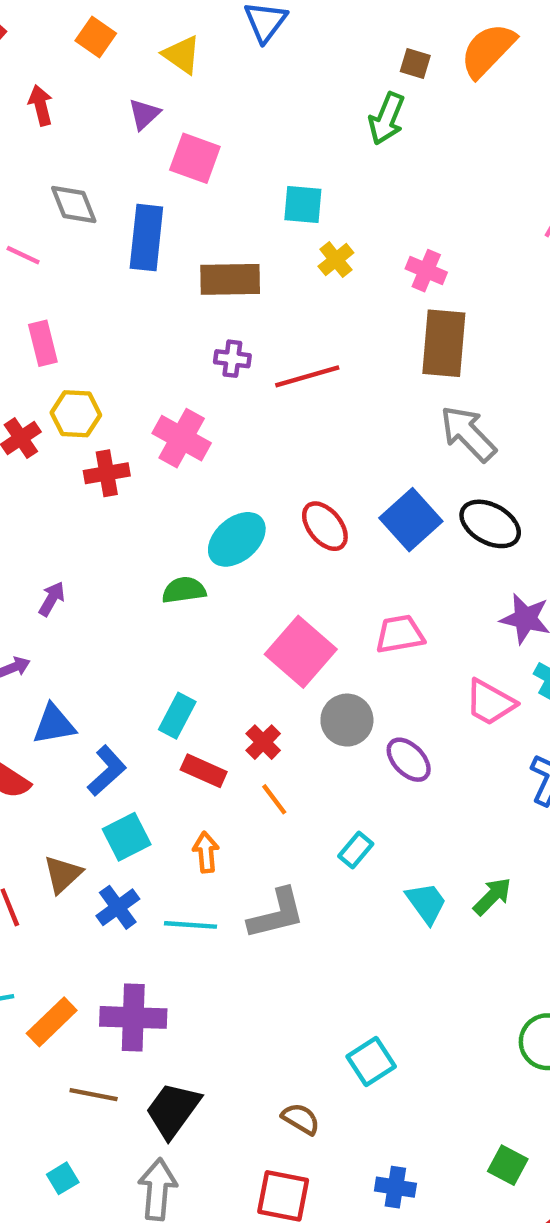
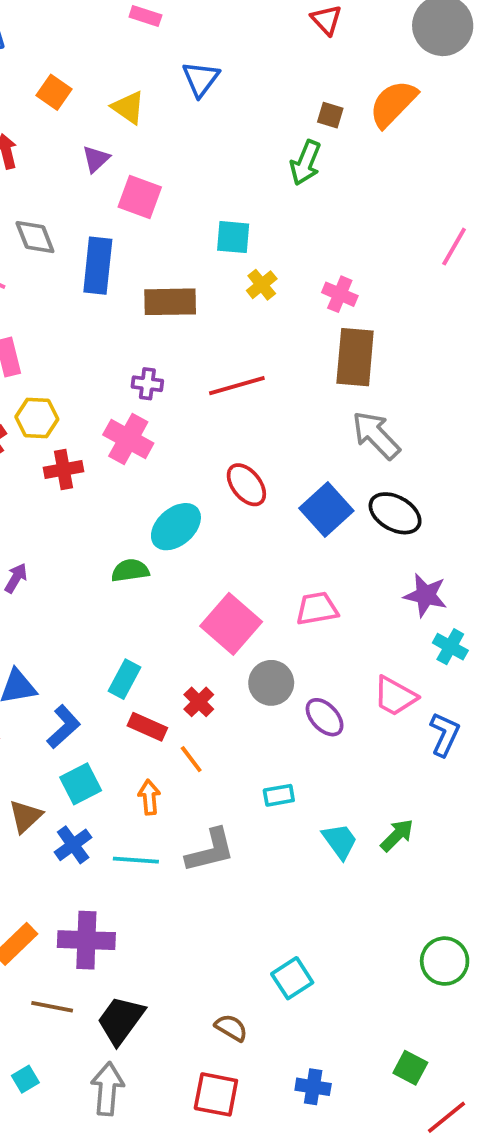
purple cross: (232, 359) -> (147, 384), moved
red ellipse: (325, 526) -> (246, 485), moved
pink trapezoid: (490, 702) -> (395, 696), moved
orange line: (274, 799) -> (191, 759), moved
cyan rectangle: (356, 850) -> (279, 795), turned 40

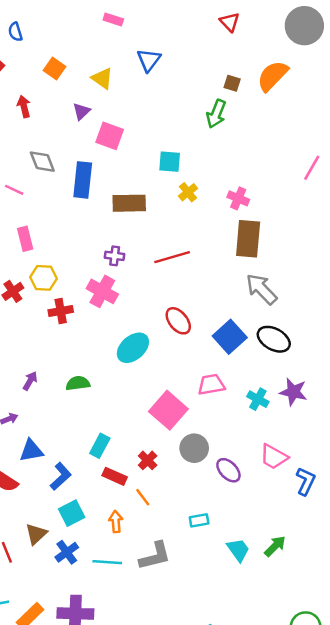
green semicircle: (130, 570) -> (78, 383), moved
pink trapezoid: (317, 609) -> (211, 385), moved
cyan cross: (450, 647) -> (258, 399), moved

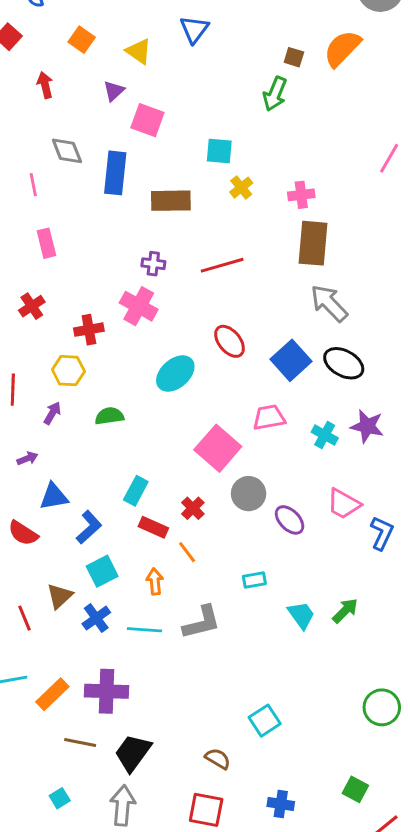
pink line: (14, 190) -> (33, 185), turned 54
pink cross: (238, 198) -> (301, 195), turned -30
yellow hexagon: (44, 278) -> (68, 371), moved

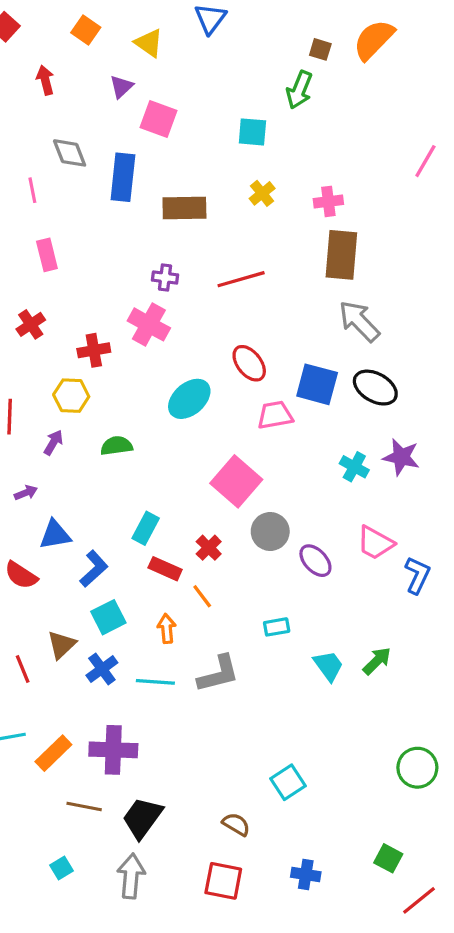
cyan square: (219, 151) -> (252, 132), moved
blue square: (291, 360) -> (317, 384), turned -33
pink trapezoid: (269, 417) -> (275, 415), moved

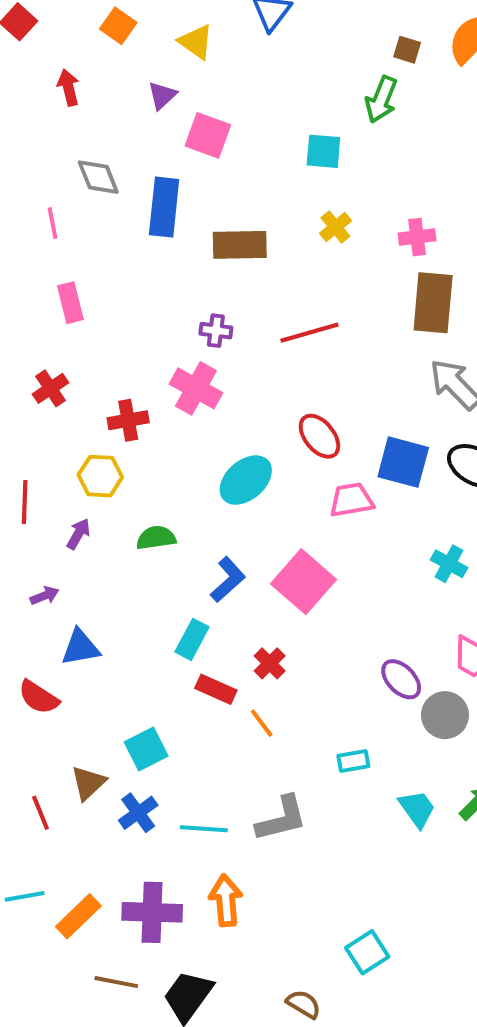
gray circle: (270, 531) -> (445, 715), moved
blue L-shape: (94, 569) -> (228, 580), moved
orange arrow: (167, 629) -> (226, 900), moved, size x1.4

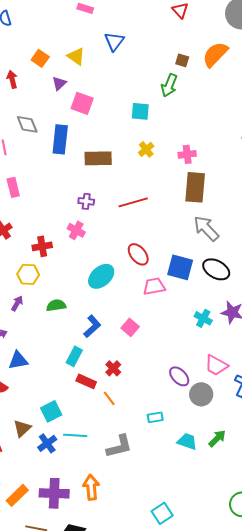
orange square: (118, 26) -> (40, 58), moved
pink cross: (196, 388) -> (76, 230), size x0.7
pink square: (304, 582) -> (130, 327), size x0.6
cyan trapezoid: (417, 809) -> (187, 441), turned -35
cyan line: (204, 829) -> (75, 435), moved

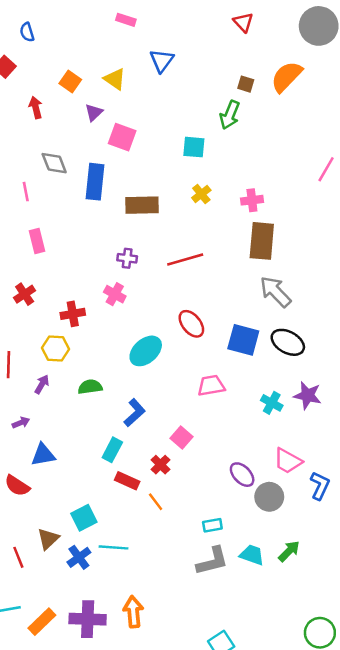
pink trapezoid: (154, 286) -> (211, 386), moved
pink square: (130, 327) -> (182, 437), moved
gray L-shape: (119, 446) -> (212, 561), moved

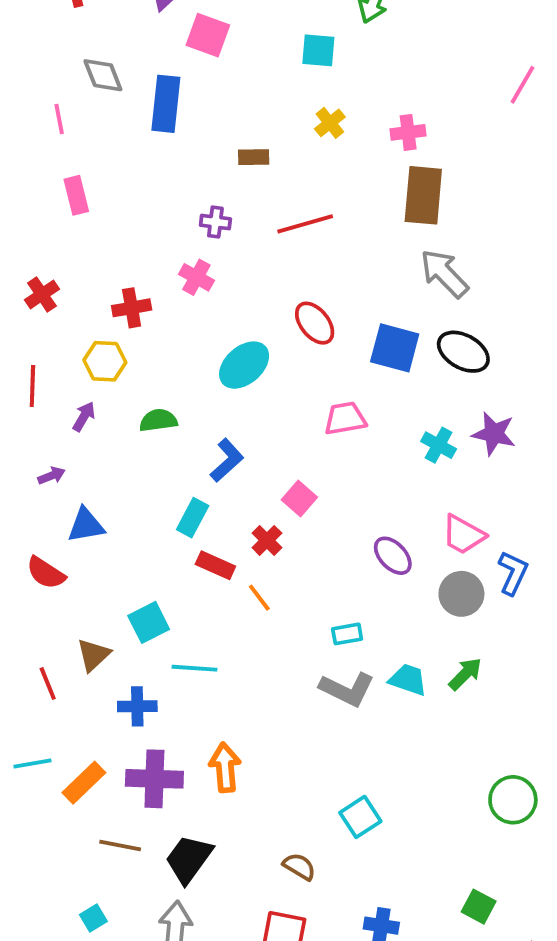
brown rectangle: (142, 205) -> (254, 157), moved, size x0.6
red cross: (25, 294) -> (42, 294), moved
gray circle: (269, 497) -> (461, 594), moved
blue cross: (79, 557) -> (137, 706), moved, turned 35
gray L-shape: (212, 561) -> (347, 689), turned 40

